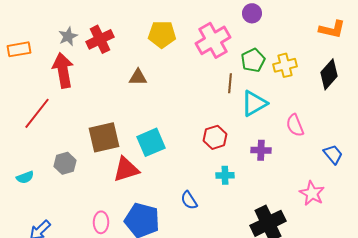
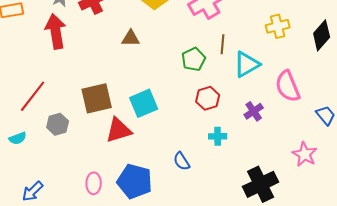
green pentagon: (253, 60) -> (194, 59), moved
red line: (37, 113) -> (33, 96), moved
pink semicircle: (295, 125) -> (288, 86), size x1.4
purple cross: (261, 150) -> (254, 111), turned -36

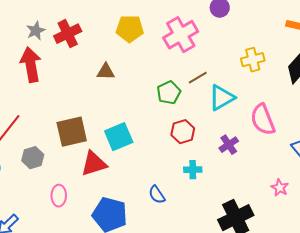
brown line: (223, 44) -> (198, 78), turned 54
pink star: (305, 154) -> (280, 188), size x0.7
pink ellipse: (94, 183) -> (59, 196), moved

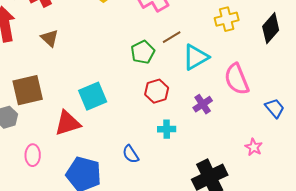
brown triangle: (106, 72) -> (50, 38), moved, turned 42
brown square: (72, 132) -> (28, 90), moved

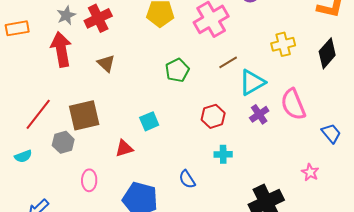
green pentagon: (143, 52) -> (177, 70), moved
cyan square: (93, 96) -> (149, 121), size x0.7
purple cross: (203, 104) -> (259, 114), moved
red triangle: (68, 123) -> (124, 148), size x0.7

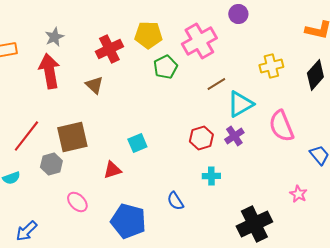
red cross: (98, 18) -> (109, 49), moved
green pentagon: (177, 70) -> (165, 67), moved
purple cross: (259, 114) -> (234, 136), moved
pink ellipse: (89, 180) -> (77, 202), turned -45

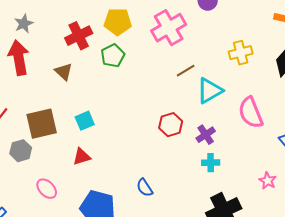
green pentagon: (165, 67) -> (113, 56), moved
purple cross: (234, 136) -> (206, 135), moved
cyan square: (137, 143) -> (85, 121), moved
cyan cross: (211, 176) -> (211, 163), moved

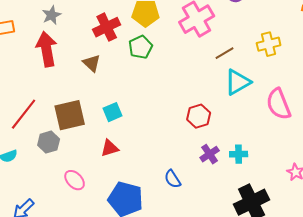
brown line: (186, 71) -> (225, 53), moved
purple cross: (206, 135) -> (210, 154), moved

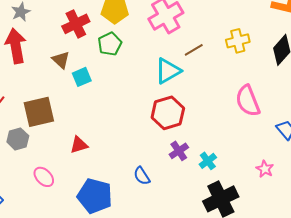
cyan triangle: (238, 82) -> (168, 71), moved
cyan square: (113, 112) -> (82, 77), moved
red hexagon: (199, 116) -> (168, 113), size x1.4
cyan cross: (239, 154) -> (208, 161), moved, turned -36

